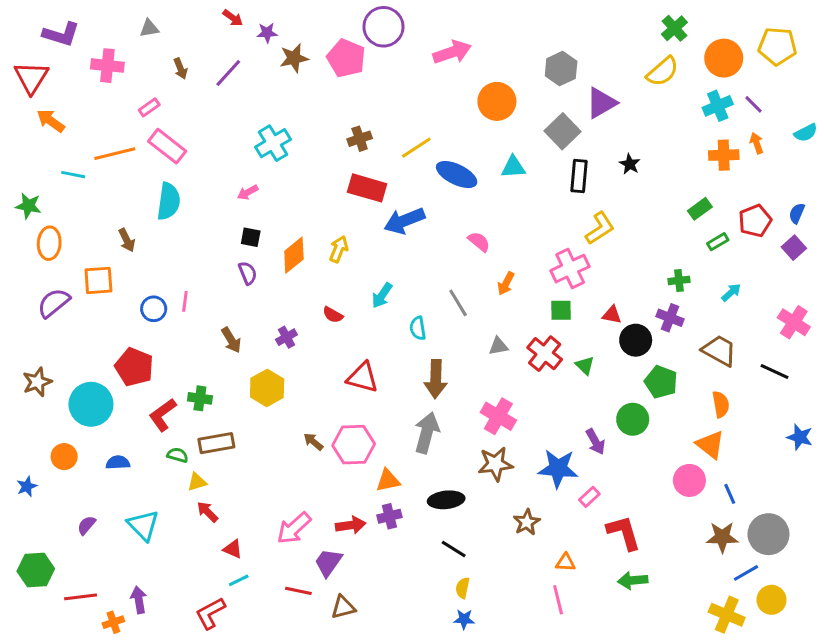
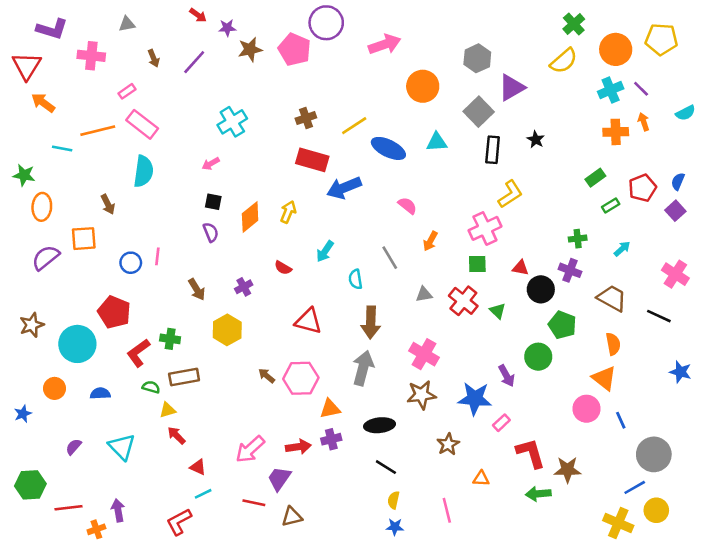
brown star: (722, 537) -> (567, 470), moved
pink line: (558, 600) -> (447, 510), moved

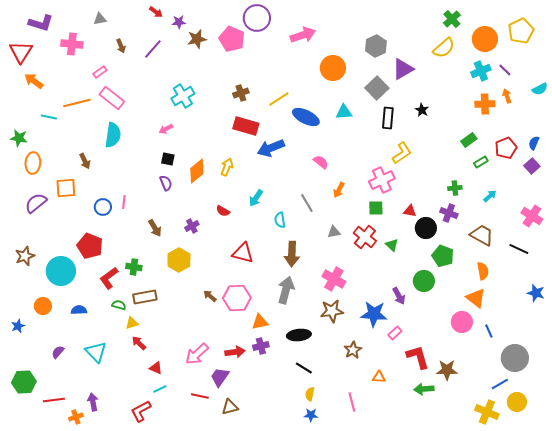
yellow pentagon: (661, 39) -> (521, 31), turned -30

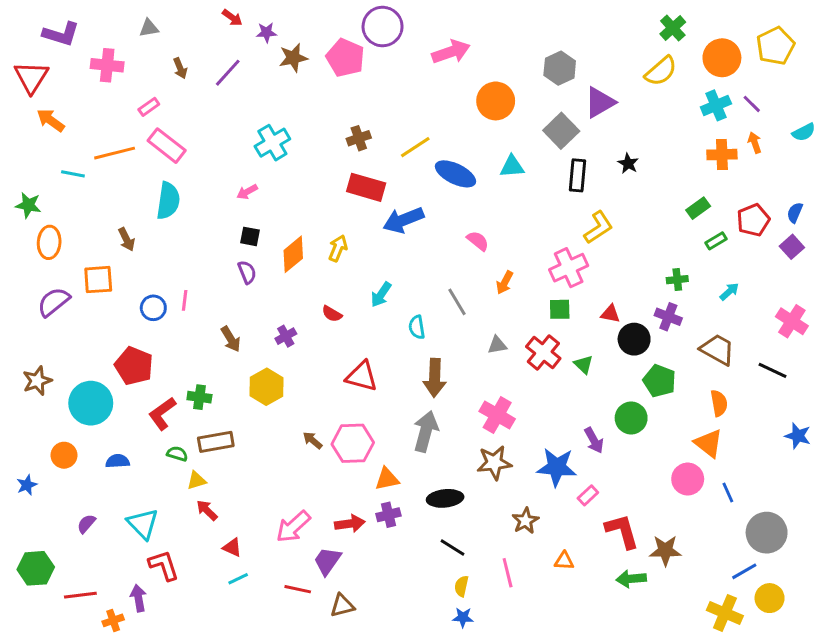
pink line: (352, 402) -> (508, 573), moved
red L-shape: (141, 411) -> (164, 565), moved, turned 100

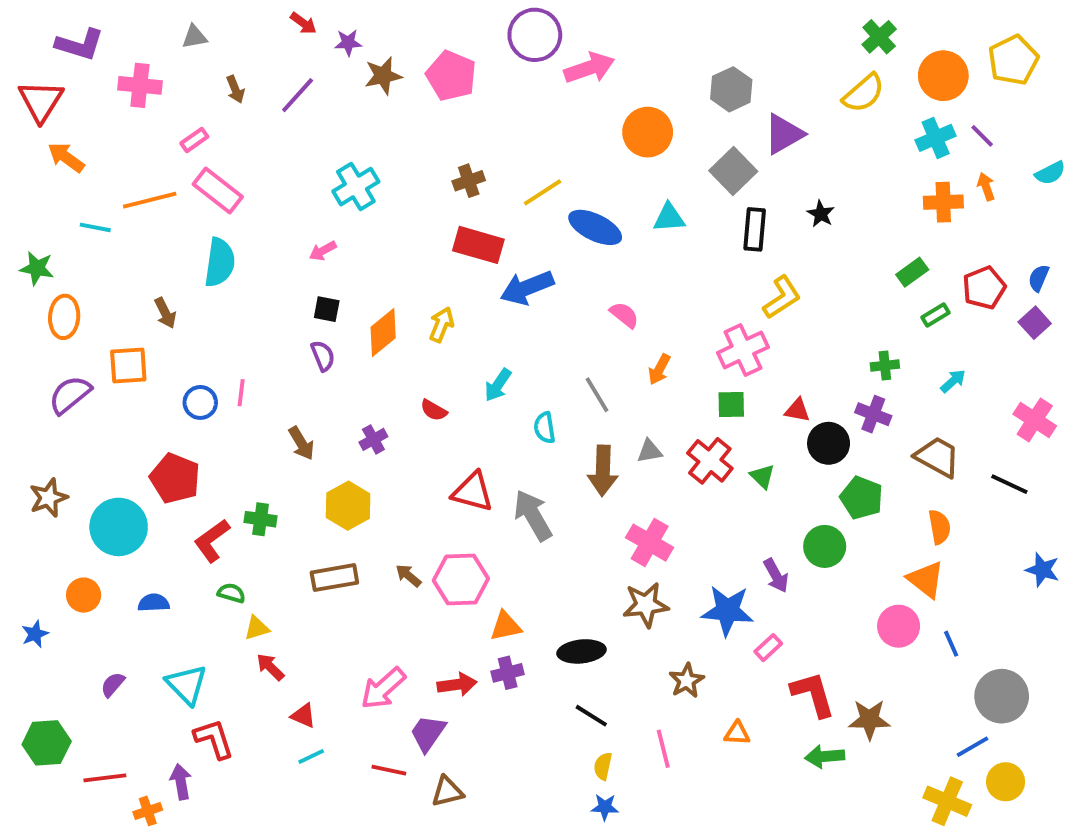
purple circle: (383, 27) -> (535, 35), moved
brown arrow: (435, 378) -> (603, 471), moved
gray arrow: (426, 431) -> (533, 515), moved, turned -45
brown rectangle: (216, 442) -> (334, 578), moved

